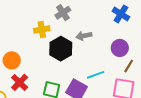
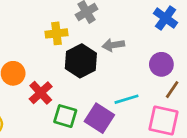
red cross: (20, 82) -> (41, 93), moved

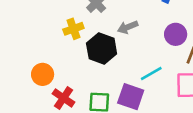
red cross: (41, 93) -> (64, 98), moved

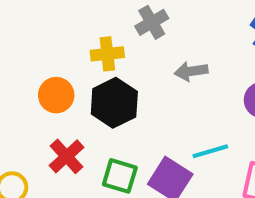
black hexagon: (102, 49) -> (114, 103), moved
orange circle: (43, 74) -> (56, 95), moved

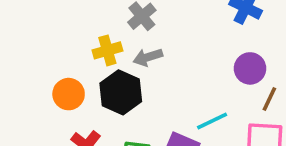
gray arrow: (191, 71) -> (148, 57), moved

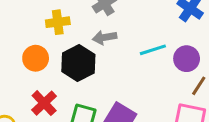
yellow cross: (107, 50) -> (58, 22), moved
cyan line: (212, 121) -> (153, 50), moved

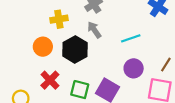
gray arrow: (105, 37) -> (94, 30), turned 66
purple circle: (187, 59) -> (134, 68), moved

